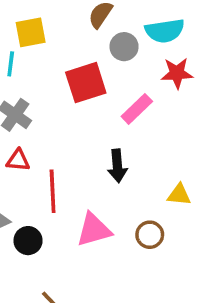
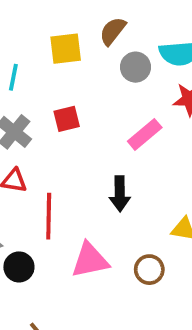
yellow square: (31, 32) -> (66, 49), moved
red square: (86, 83) -> (67, 119), moved, size x0.6

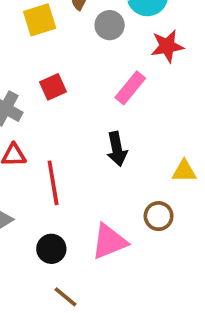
pink triangle: (90, 260) -> (109, 242), moved
black circle: (19, 267) -> (51, 249), moved

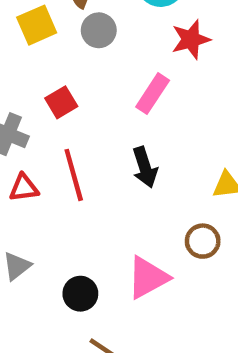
gray circle: (110, 25) -> (99, 30), moved
red line: (53, 183) -> (74, 175), moved

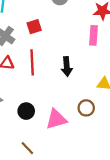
pink rectangle: (153, 94) -> (94, 35), moved, turned -42
black circle: (80, 294) -> (26, 111), moved

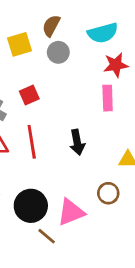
black circle: (26, 111) -> (31, 206), size x1.5
brown line: (27, 148) -> (47, 236), moved

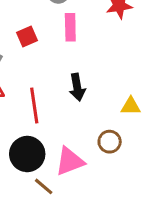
pink rectangle: (108, 98) -> (70, 27), moved
red line: (32, 142) -> (34, 106), moved

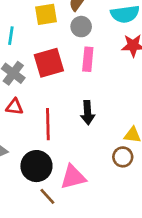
red square: (27, 36) -> (49, 63), size x1.6
brown circle: (110, 142) -> (123, 157), moved

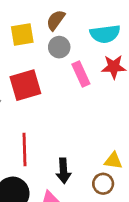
pink rectangle: (88, 59) -> (81, 74), moved, turned -30
black arrow: (88, 113) -> (63, 171), moved

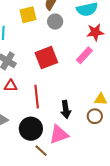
pink rectangle: (81, 74) -> (84, 55), moved, turned 72
red square: (25, 85) -> (46, 58), moved

